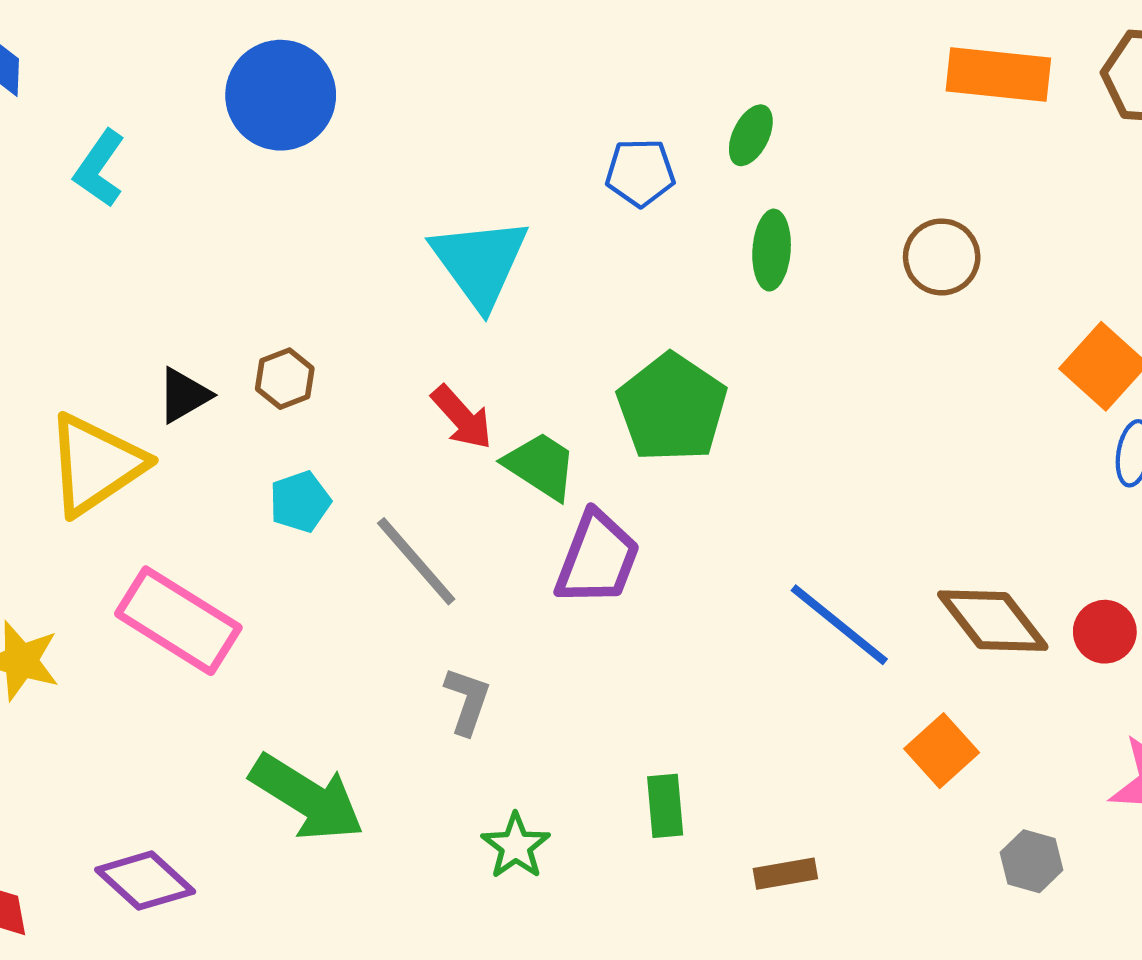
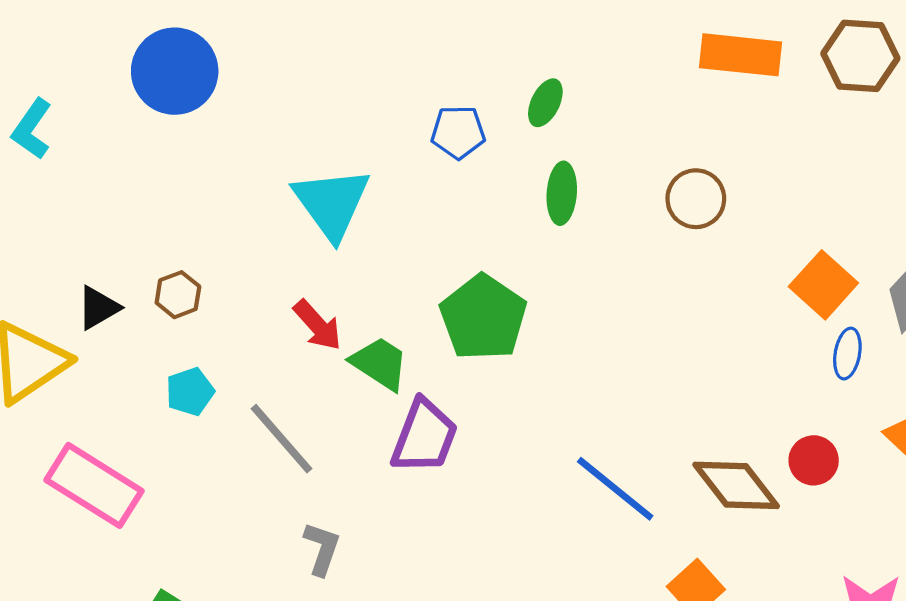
red circle: (1105, 632) -> (814, 460), moved

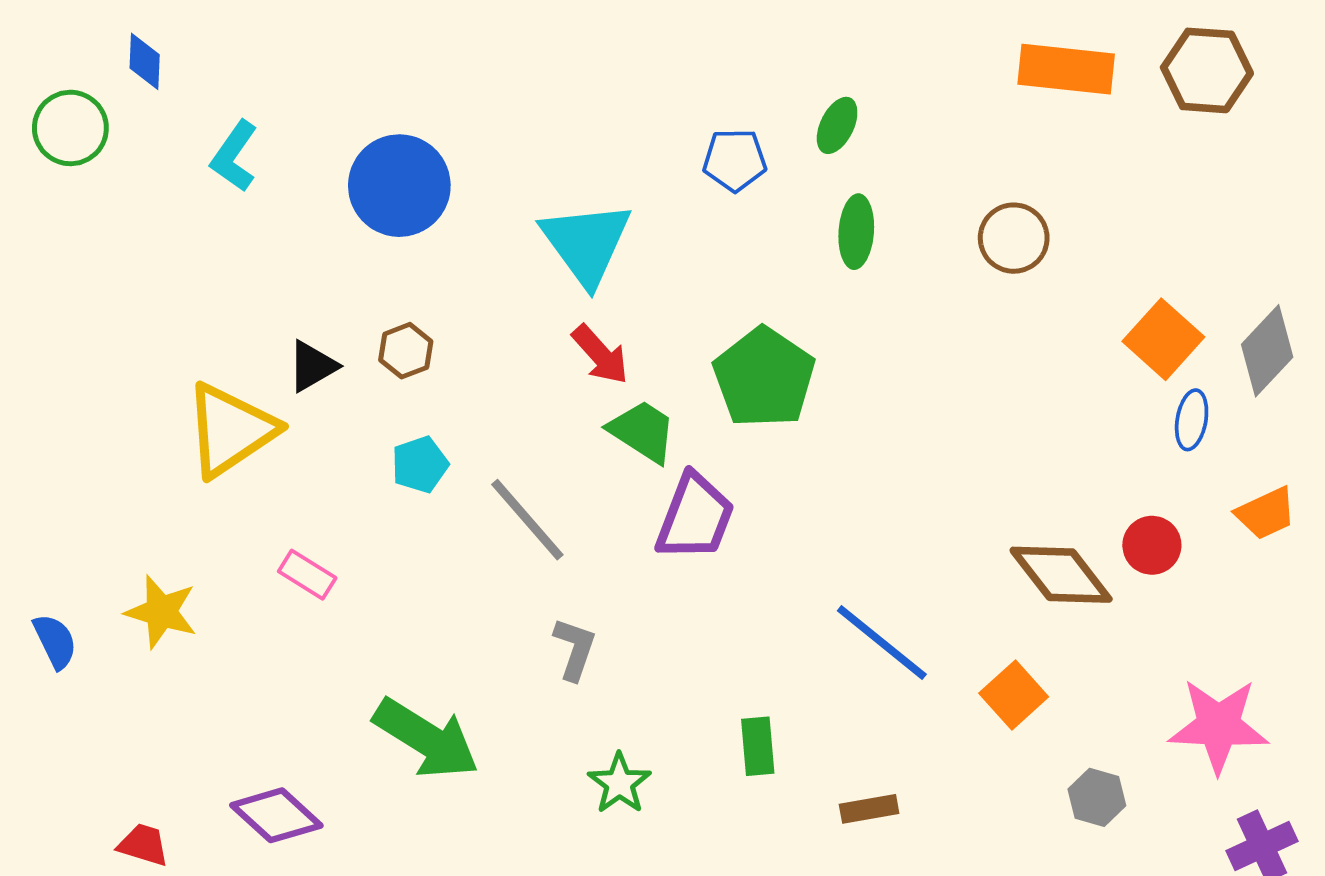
blue circle: (175, 71) -> (399, 186), moved
red arrow: (317, 325) -> (600, 355), moved
pink rectangle: (94, 485) -> (307, 575), size x0.5
blue line: (615, 489) -> (882, 643), moved

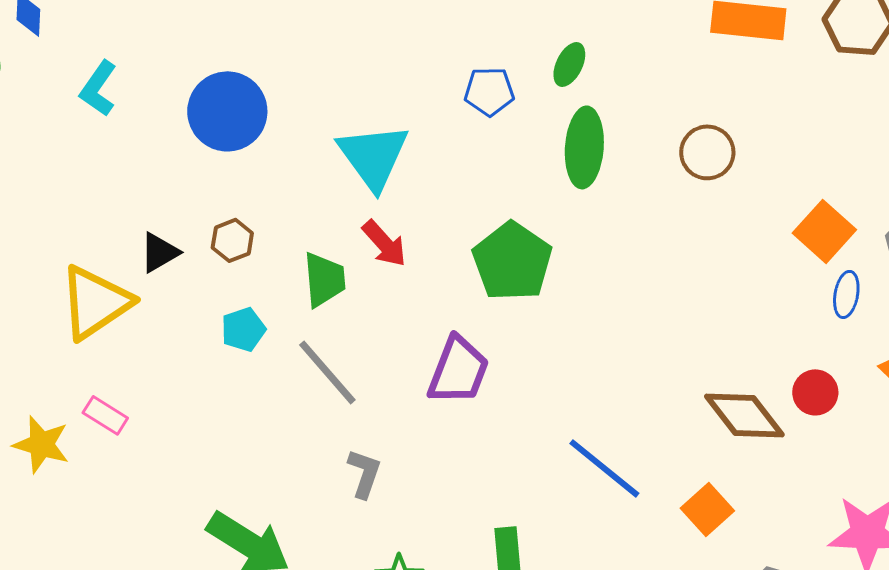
green ellipse: (856, 232) -> (584, 147), size x1.4
green trapezoid: (643, 431) -> (324, 279), moved, turned 52
pink rectangle: (307, 575) -> (105, 415), moved

